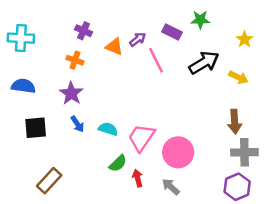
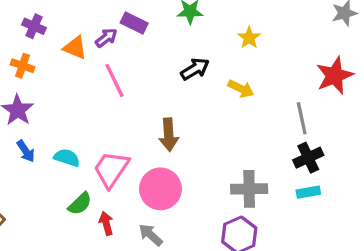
purple rectangle: (172, 32) -> (134, 23), moved
pink line: (156, 60) -> (114, 80), moved
black arrow: (204, 63) -> (195, 69), size x0.7
brown arrow: (235, 122) -> (169, 135), moved

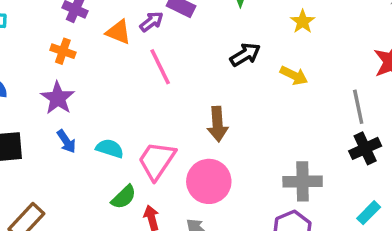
cyan rectangle: (308, 192) -> (369, 213), moved, turned -35

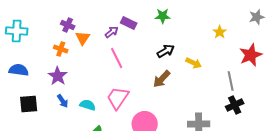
yellow star: (303, 22) -> (220, 32), moved
orange triangle: (118, 32) -> (83, 38), moved, turned 42
brown arrow: (217, 124) -> (162, 79), moved, turned 48
pink trapezoid: (157, 161) -> (118, 98), moved

